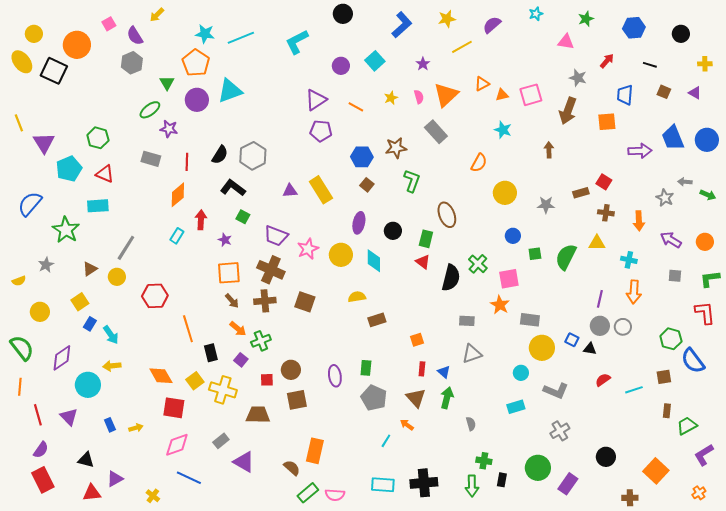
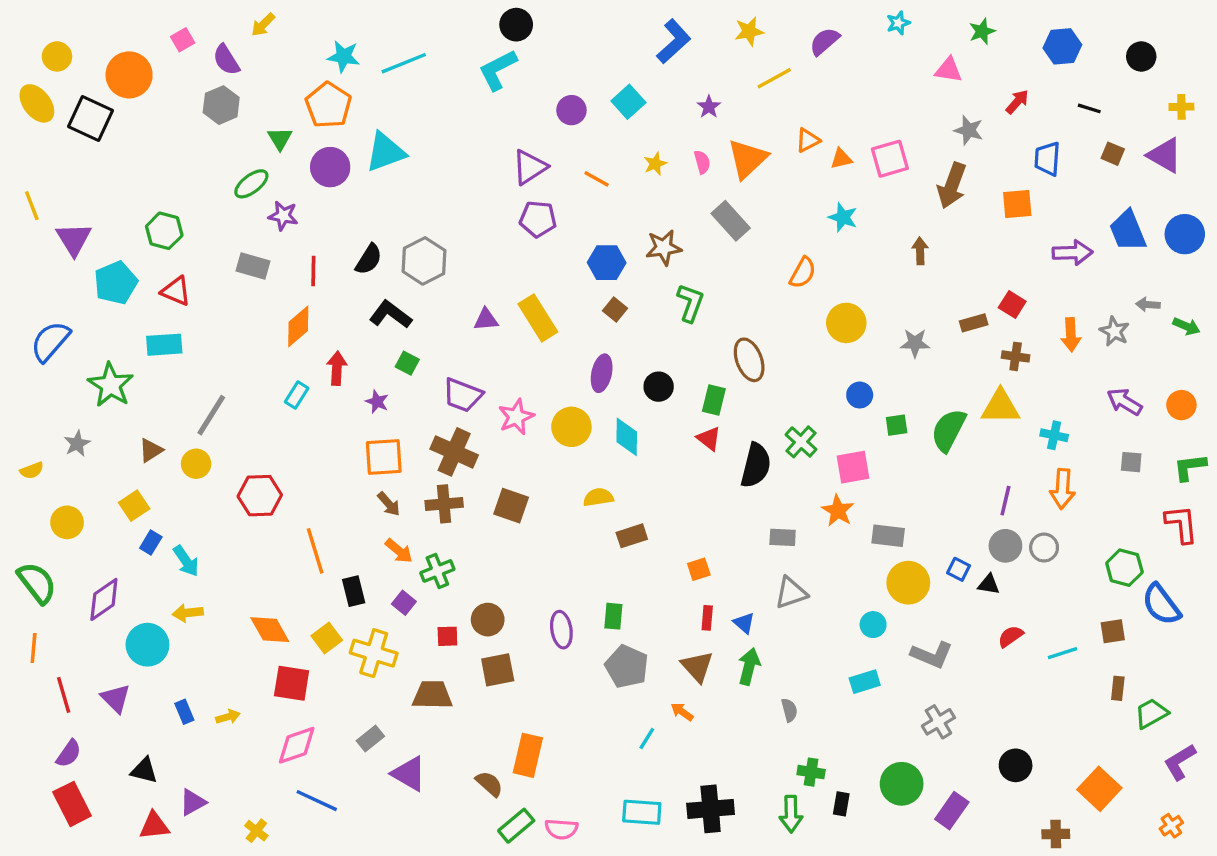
black circle: (343, 14) -> (516, 25), moved
purple triangle: (695, 93) -> (1165, 155), size x1.6
orange arrow: (639, 221) -> (1071, 335), moved
yellow triangle: (597, 243) -> (1000, 407), size x1.4

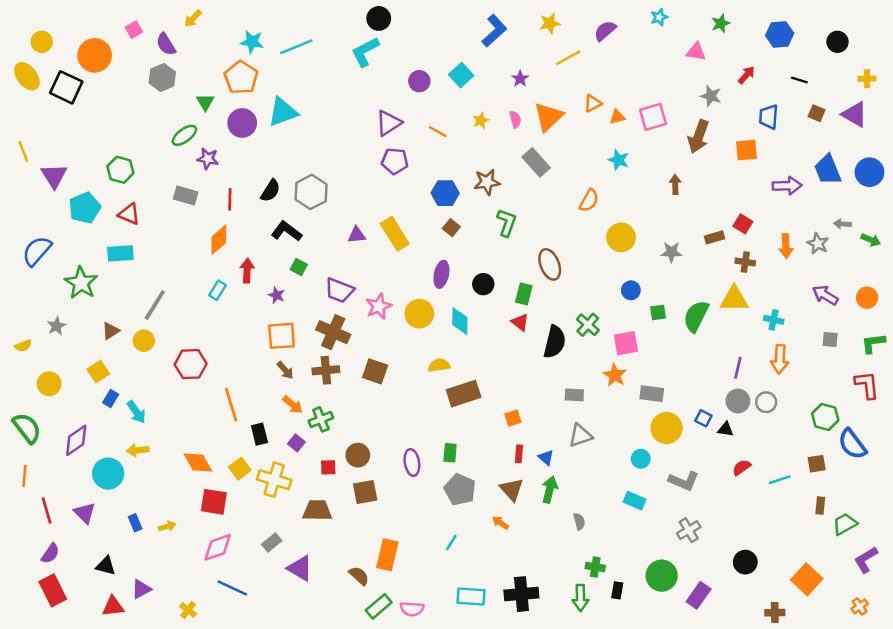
brown rectangle: (632, 536) -> (464, 394), size x1.5
cyan rectangle: (865, 682) -> (635, 501), turned 40
cyan line: (647, 739) -> (451, 542), moved

